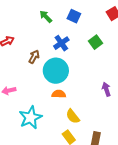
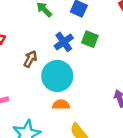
green square: (96, 42) -> (90, 39), moved, turned -32

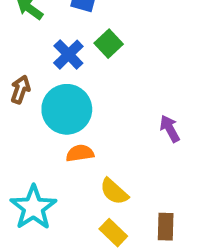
green square: (90, 39) -> (109, 44), turned 35

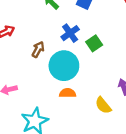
green square: (109, 44) -> (94, 43), moved
yellow semicircle: (114, 192) -> (103, 105), moved

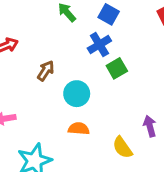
blue cross: (70, 33) -> (99, 45), moved
cyan circle: (64, 66) -> (77, 94), size x0.7

